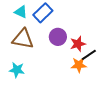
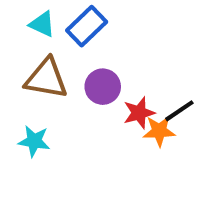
purple circle: (58, 37) -> (103, 87), moved
red star: (78, 44) -> (139, 113), moved

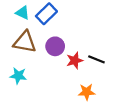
black line: (179, 111) -> (96, 59), turned 56
orange star: (159, 131) -> (87, 92), moved

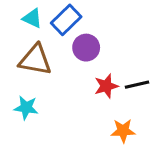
purple circle: (55, 46) -> (86, 48), moved
black line: (96, 59) -> (137, 85), turned -35

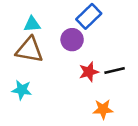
cyan triangle: (32, 18) -> (32, 24), moved, turned -30
blue rectangle: (66, 20) -> (89, 16), moved

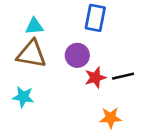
blue rectangle: (89, 16) -> (95, 18), turned -35
purple circle: (72, 40) -> (77, 55), moved

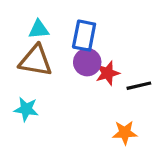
blue rectangle: (95, 18) -> (84, 36), moved
red star: (95, 78) -> (108, 73), moved

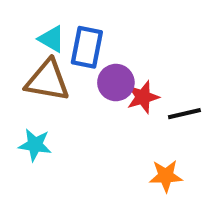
cyan triangle: (39, 29) -> (52, 39), turned 35
blue rectangle: (84, 36) -> (87, 47), moved

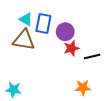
purple circle: (116, 83) -> (65, 32), moved
cyan star: (35, 145) -> (13, 90), moved

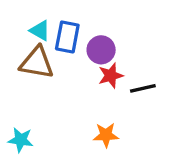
orange star: (83, 88) -> (106, 135), moved

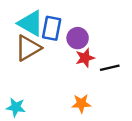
cyan triangle: (40, 31) -> (31, 23), size x1.6
brown triangle: (37, 63) -> (28, 48), turned -40

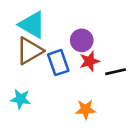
blue rectangle: (52, 28) -> (58, 63), moved, turned -30
cyan star: (16, 107) -> (20, 99), moved

